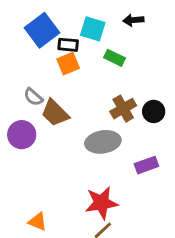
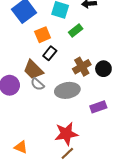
black rectangle: (68, 45) -> (50, 53), moved, turned -56
green rectangle: (115, 58) -> (76, 31), turned -64
gray semicircle: (33, 97) -> (37, 84), moved

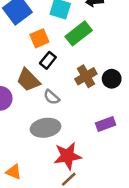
green rectangle: (76, 31) -> (79, 33), size x1.5
gray semicircle: (37, 84) -> (52, 97), moved
gray ellipse: (67, 90) -> (46, 128), moved

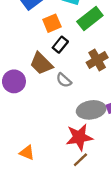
gray ellipse: (46, 128) -> (91, 110), moved

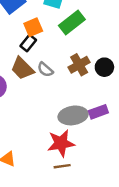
black rectangle: (60, 45) -> (28, 43), moved
gray semicircle: (64, 80) -> (45, 70), moved
brown line: (80, 160) -> (62, 166), turned 35

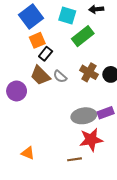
orange square: (33, 27) -> (37, 40), moved
brown cross: (79, 65) -> (89, 72), turned -30
red star: (61, 143) -> (91, 140), moved

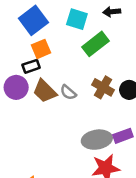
black rectangle: (46, 54) -> (31, 66), moved, turned 32
purple circle: (17, 91) -> (16, 87), moved

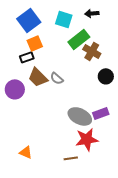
purple circle: (16, 87) -> (15, 89), moved
brown cross: (103, 87) -> (92, 51), moved
gray ellipse: (97, 140) -> (80, 116), turned 35

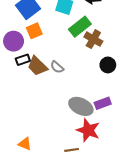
black rectangle: (27, 57) -> (23, 60), moved
purple circle: (15, 89) -> (14, 41), moved
red star: (87, 139) -> (88, 130), turned 30

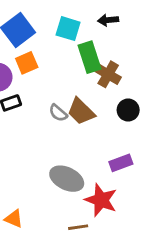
green rectangle: (80, 27) -> (90, 57), turned -70
brown trapezoid: (37, 66) -> (81, 111), moved
gray ellipse: (81, 106) -> (67, 179), moved

